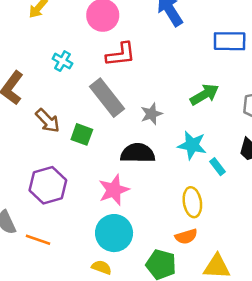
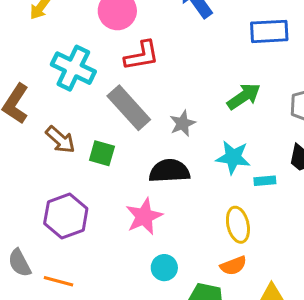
cyan cross: (62, 61) -> (73, 68), size x1.8
cyan rectangle: (218, 167) -> (265, 181), turned -54
cyan circle: (114, 233) -> (164, 268), moved, size x0.6

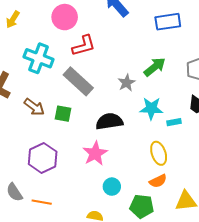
gray star: (183, 123) -> (127, 83), moved

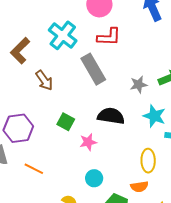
green square: (63, 114) -> (66, 122), moved
pink star: (95, 153) -> (88, 142), size x0.7
purple hexagon: (43, 158) -> (18, 128), moved
orange line: (42, 202) -> (34, 169), moved

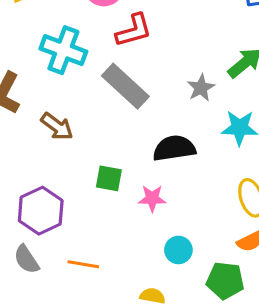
pink star: (88, 142) -> (152, 198), turned 30

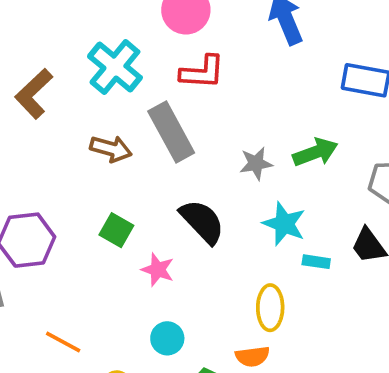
brown arrow: (57, 126) -> (111, 149), moved, turned -40
black semicircle: (174, 148) -> (202, 222), turned 36
orange line: (83, 264) -> (63, 342), moved

